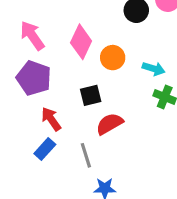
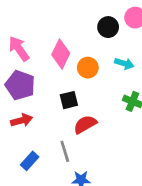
cyan arrow: (154, 69) -> (124, 64), moved
red arrow: (51, 119) -> (22, 120), moved, turned 110
blue rectangle: (45, 149) -> (30, 161), moved

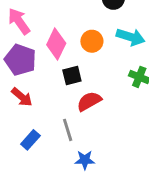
pink diamond: (61, 54) -> (56, 44), moved
cyan arrow: (124, 64) -> (131, 37), size x1.4
red arrow: (22, 120) -> (22, 97), turned 55

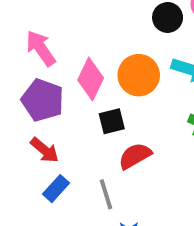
orange circle: (92, 41) -> (139, 75), size x1.4
blue rectangle: (30, 140) -> (56, 189), moved

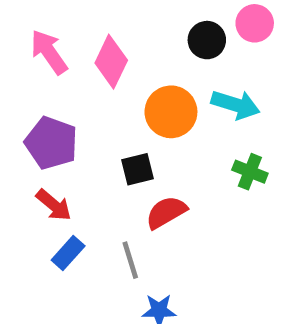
pink arrow: (41, 48) -> (49, 52), moved
pink diamond: (91, 79) -> (111, 62), moved

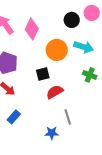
blue rectangle: (68, 253) -> (14, 117), moved
gray line: (130, 260) -> (68, 117), moved

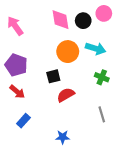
pink diamond: (32, 29) -> (61, 20), moved, turned -35
gray line: (68, 117) -> (102, 114), moved

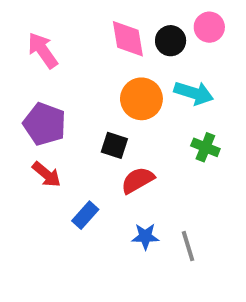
black square: (53, 76) -> (114, 145), turned 32
gray line: (102, 114) -> (188, 246), moved
blue rectangle: (23, 121) -> (85, 215), moved
blue star: (63, 137) -> (145, 236), moved

